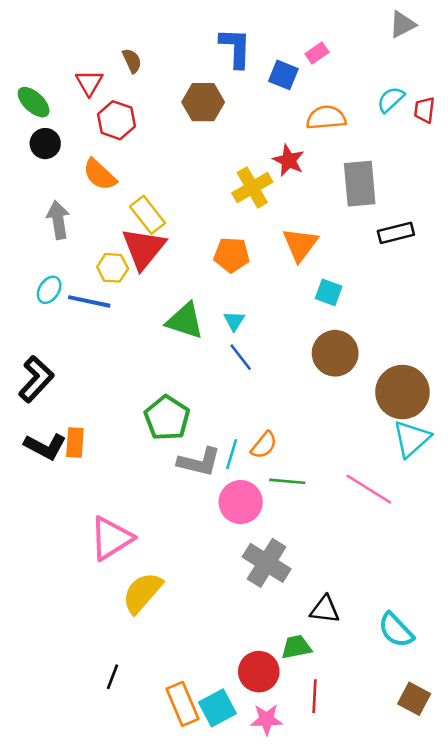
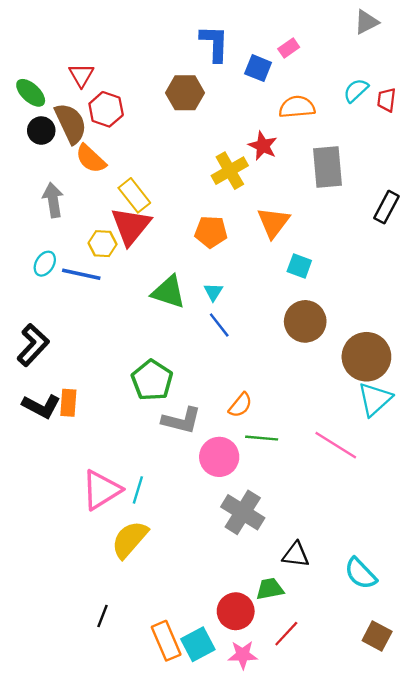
brown semicircle: (132, 61) -> (71, 123), moved, size x1.8
black rectangle: (396, 233) -> (386, 207), moved, turned -48
cyan line: (232, 454) -> (138, 490), moved
red line: (314, 696) -> (286, 634), turned 40

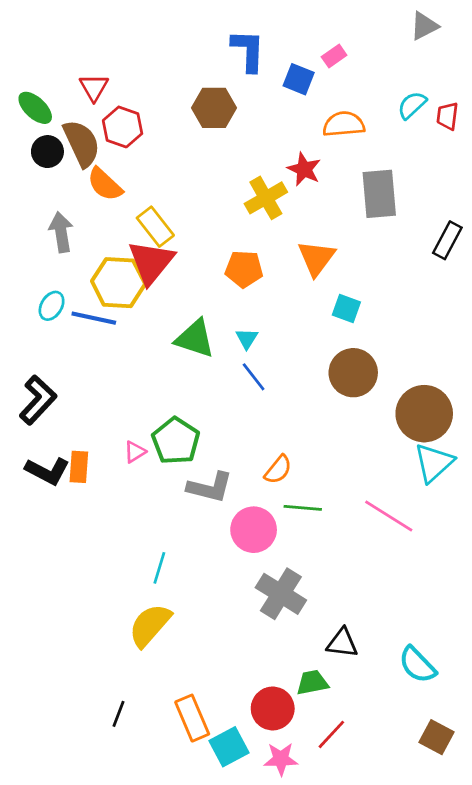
yellow hexagon: (103, 244) -> (118, 283), size x1.6
pink triangle: (101, 490) -> (135, 452), moved, size x0.5
orange rectangle: (166, 641) -> (192, 718), moved

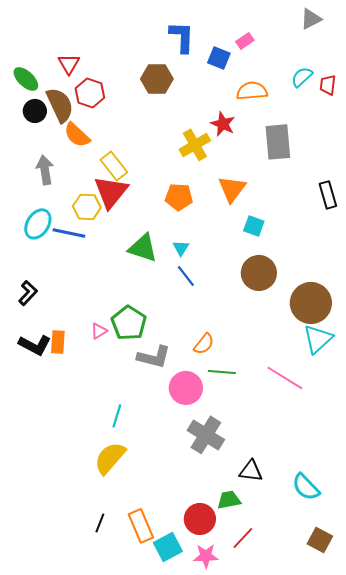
black rectangle: (447, 240) -> (328, 195), moved, turned -44
yellow hexagon: (118, 283) -> (87, 207), size x0.7
cyan ellipse: (52, 306) -> (38, 224), size x1.4
black L-shape: (38, 400) -> (28, 293), size x0.7
black line: (118, 714) -> (100, 523), moved

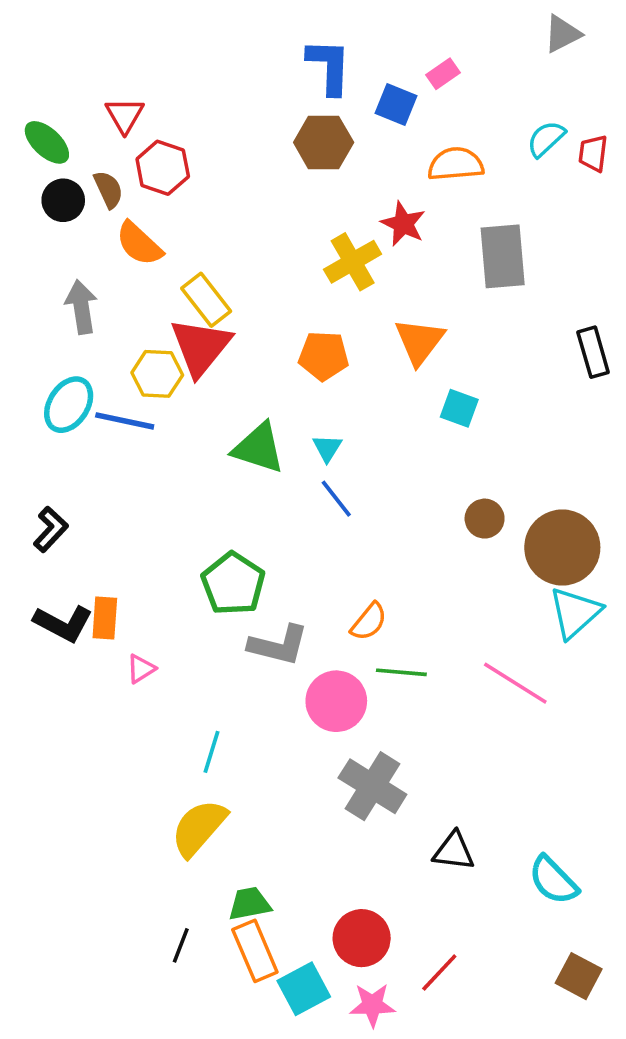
brown hexagon: (157, 79) -> (324, 142), moved
brown semicircle: (60, 105) -> (108, 189), size x0.6
brown circle: (259, 273) -> (485, 519), moved, size x0.6
pink triangle: (99, 331) -> (141, 669), moved
green trapezoid: (229, 500) -> (249, 904), moved

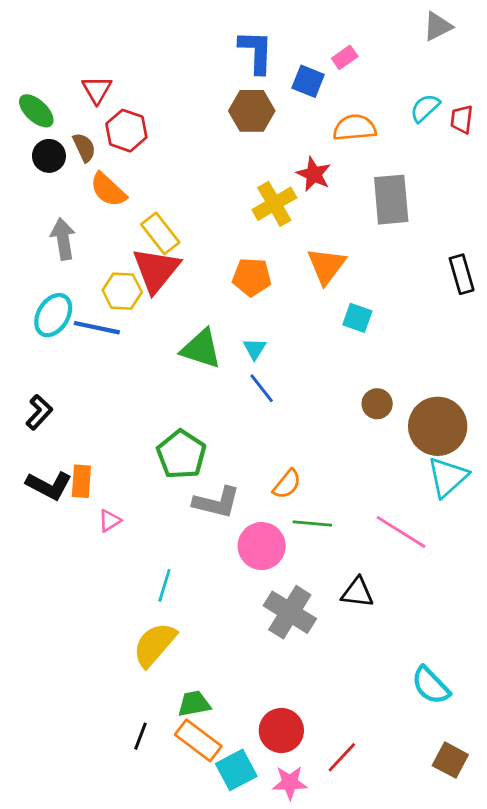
black triangle: (454, 851) -> (357, 592), moved
orange rectangle: (255, 951) -> (198, 740), turned -30

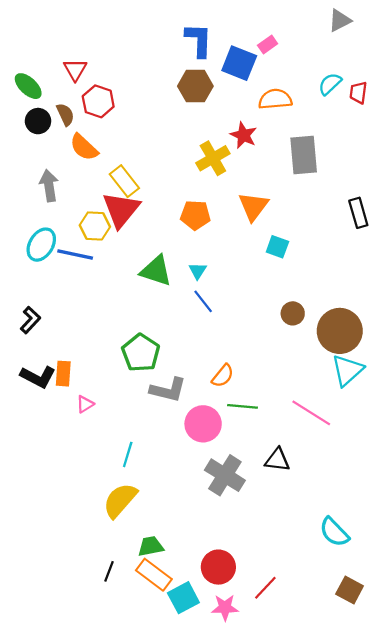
blue square: (308, 81) -> (239, 63), size x1.4

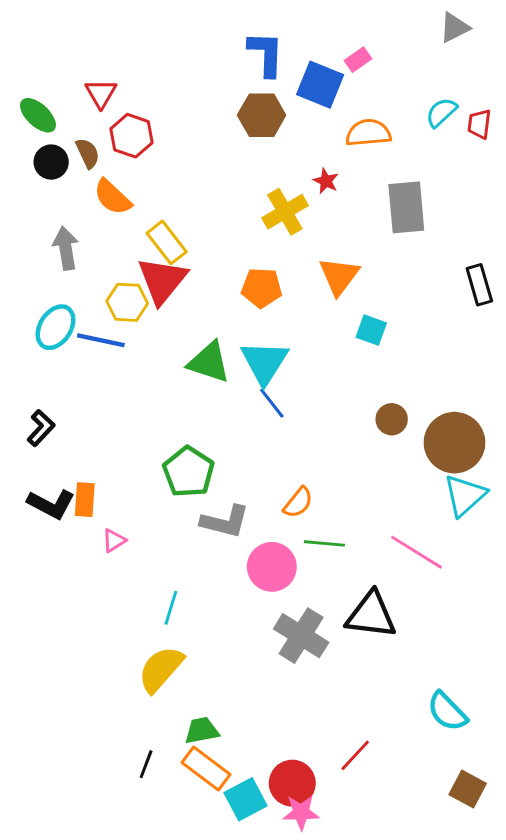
red star: (244, 135) -> (326, 181), size x0.7
cyan triangle: (198, 271) -> (265, 362), size x2.0
black triangle: (277, 460) -> (371, 615), size x1.5
red circle: (218, 567) -> (292, 783), moved
red line: (265, 588) -> (355, 755), moved

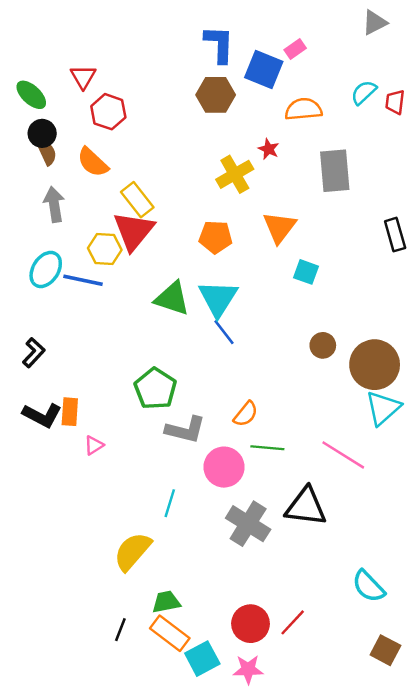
brown semicircle: (88, 153) -> (47, 153), moved
cyan line: (171, 608) -> (170, 503), moved
red circle: (292, 783) -> (251, 624), moved

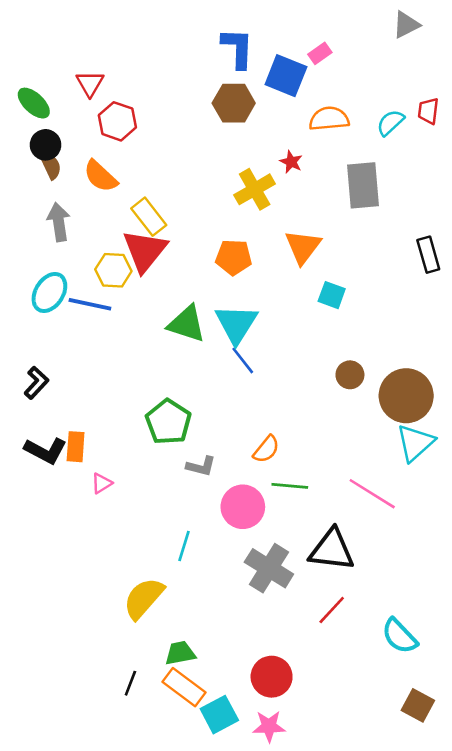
cyan semicircle: (364, 92) -> (390, 123), moved
gray L-shape: (185, 430) -> (201, 466), size x0.7
red line: (293, 622) -> (332, 610), moved

